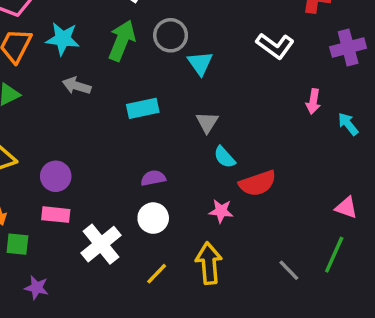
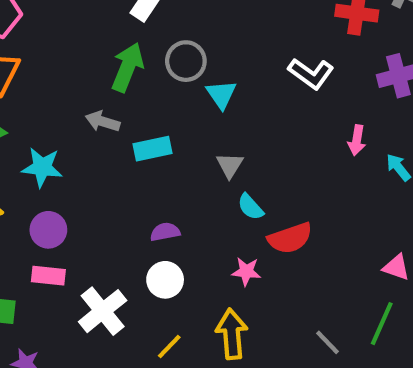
cyan star: (63, 39) -> (42, 167), moved
gray arrow: (77, 86) -> (103, 121), moved

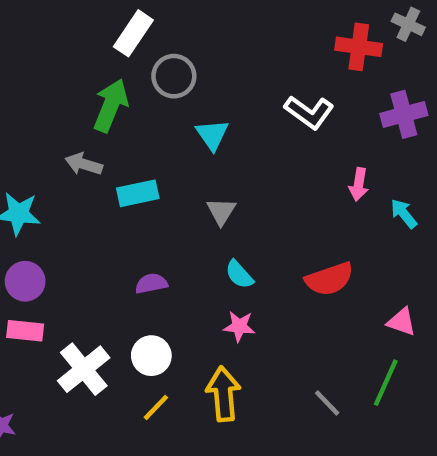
gray circle: (186, 61) -> (174, 76), moved
cyan semicircle: (250, 207) -> (239, 274), moved
red semicircle: (290, 238) -> (329, 279), moved
white circle: (165, 280) -> (151, 356), moved

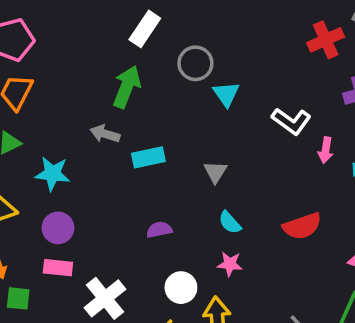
red cross: (359, 47) -> (326, 40), turned -32
gray circle: (174, 76) -> (195, 63), moved
white L-shape: (309, 112) -> (291, 121), moved
cyan triangle: (212, 135) -> (226, 94), moved
white circle: (151, 356) -> (181, 288), moved

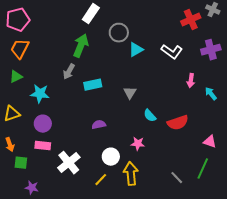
cyan triangle: (226, 94) -> (136, 50), turned 35
white L-shape: (291, 121) -> (172, 52), moved
gray arrow: (105, 134) -> (69, 72), turned -77
cyan semicircle: (230, 222) -> (150, 116), moved

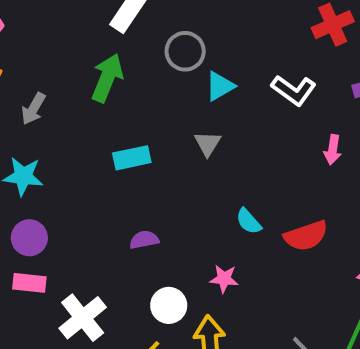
gray arrow: (69, 72) -> (33, 109), moved
gray triangle: (130, 93) -> (208, 143), moved

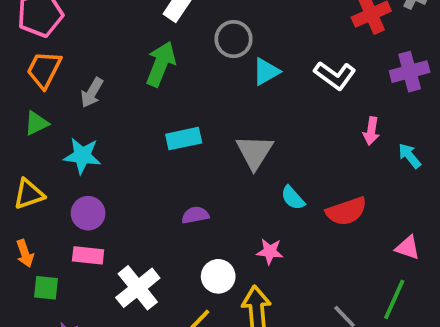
gray triangle: (208, 143) -> (255, 152), moved, size x1.5

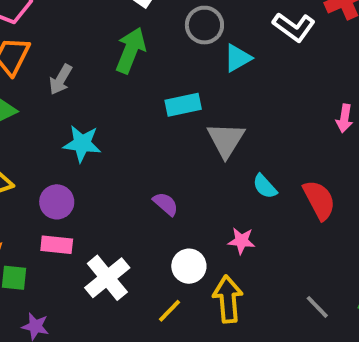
white L-shape: (335, 75) -> (294, 27), moved
cyan rectangle: (184, 139) -> (183, 105), moved
cyan star: (82, 156) -> (82, 144), moved
red semicircle: (346, 211) -> (319, 200), turned -99
purple semicircle: (195, 215) -> (166, 204), turned 52

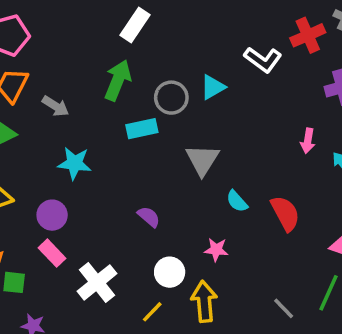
gray circle: (204, 25) -> (171, 98), moved
gray arrow: (61, 79) -> (56, 106), turned -88
cyan rectangle: (183, 105) -> (142, 129), moved
pink rectangle: (57, 245) -> (52, 253), turned 40

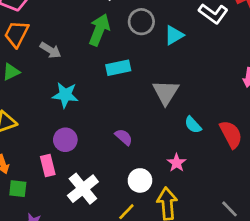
gray circle: (171, 98) -> (141, 22), moved
purple circle: (52, 215) -> (65, 140), moved
pink star: (216, 250) -> (177, 163), turned 30
pink rectangle: (52, 253) -> (48, 166), turned 30

